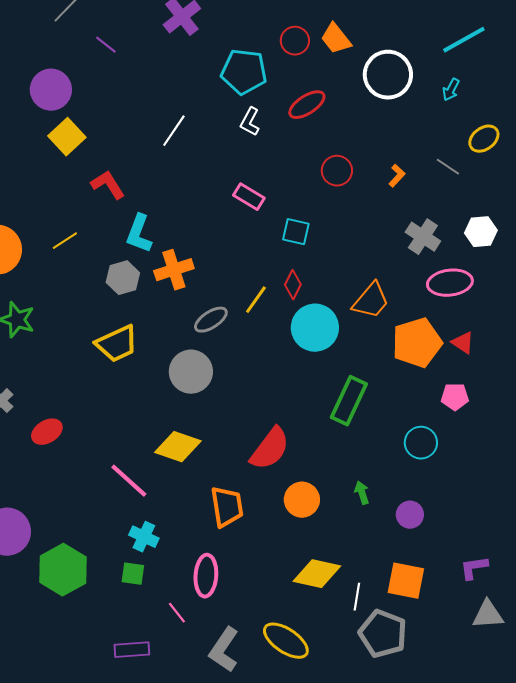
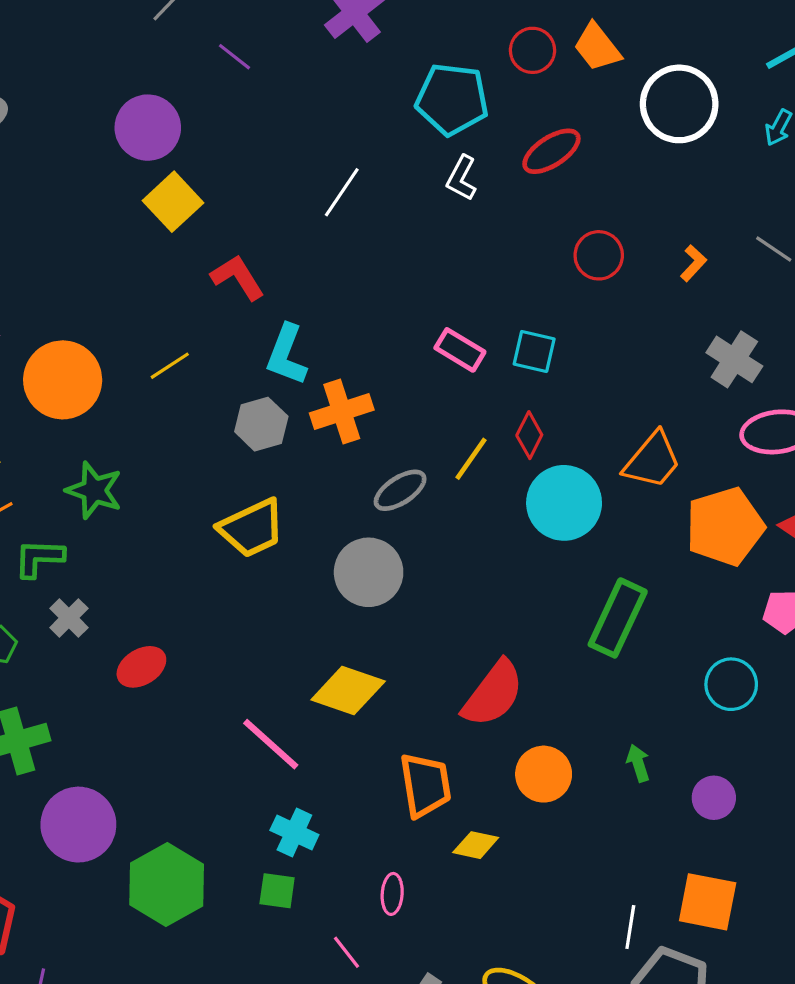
pink rectangle: (249, 197) -> (460, 350), moved
yellow diamond: (317, 574) -> (476, 845), moved, size x0.6
pink ellipse: (206, 576) -> (392, 894), size x0.6

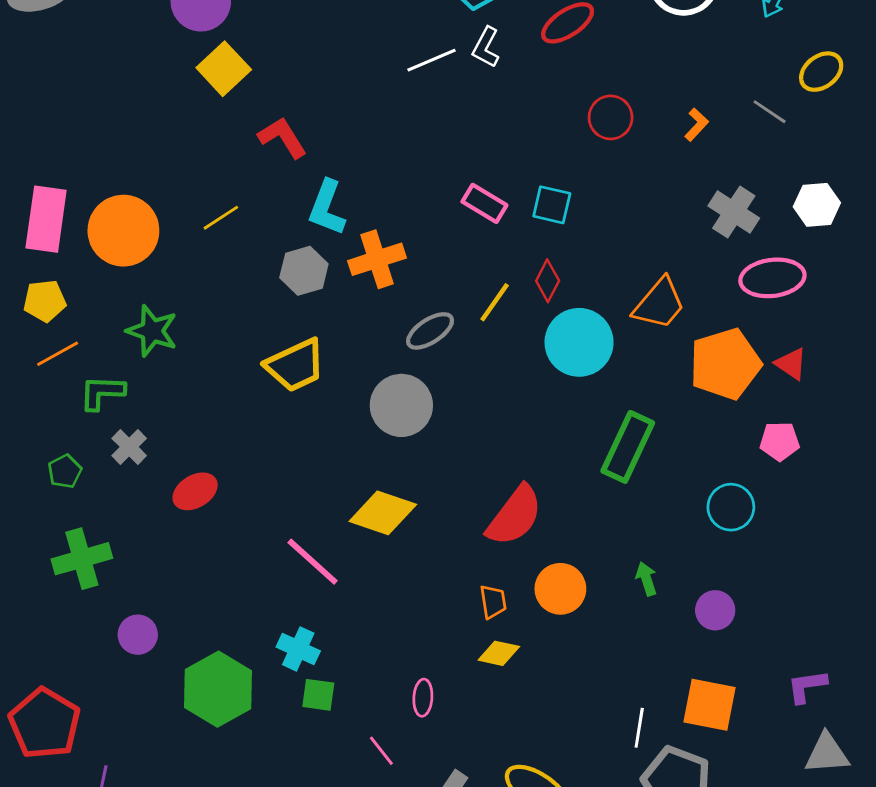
white line: (342, 192) -> (431, 60), moved, turned 33
orange trapezoid: (425, 785) -> (493, 602), moved, size x0.6
purple circle: (78, 825) -> (138, 635), size x0.6
cyan cross: (294, 832) -> (298, 649), moved

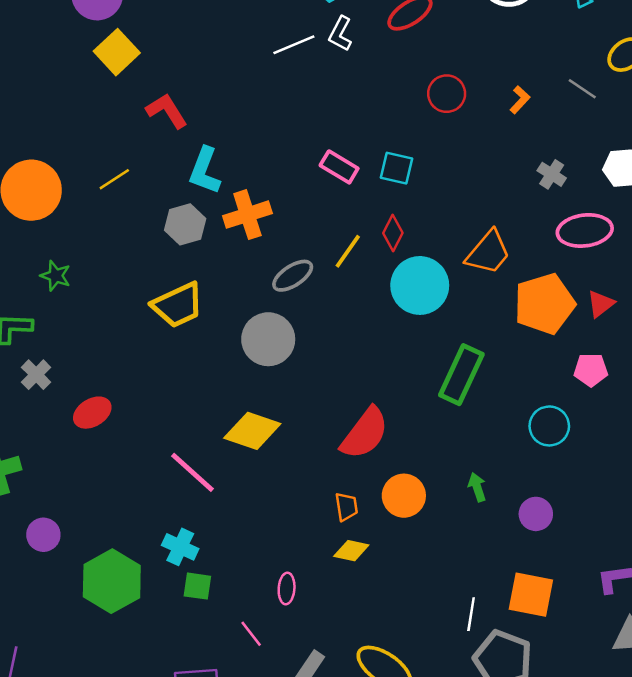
gray cross: (734, 212) -> (552, 174), size x0.7
green star: (152, 331) -> (56, 276), size x0.7
red triangle: (791, 364) -> (601, 304), turned 48

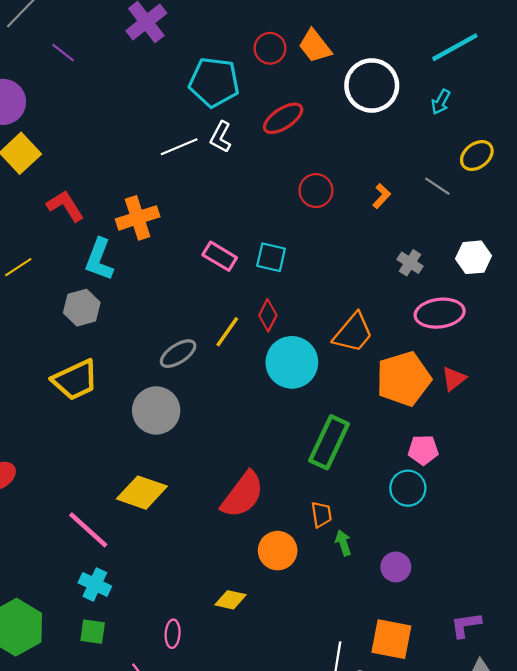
orange cross: (247, 215) -> (138, 218), moved
pink pentagon: (591, 370) -> (423, 450), moved
orange trapezoid: (346, 507) -> (321, 514), moved
cyan cross: (180, 547) -> (95, 584), moved

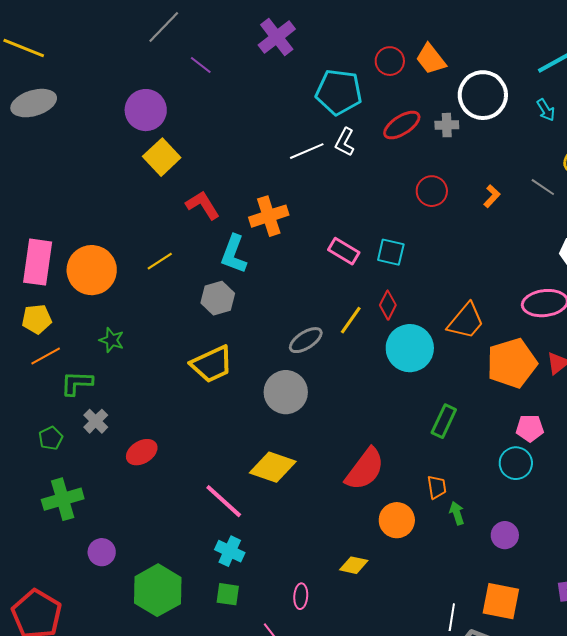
cyan arrow: (441, 102) -> (546, 110), turned -60
gray cross: (410, 263) -> (447, 125), moved, turned -35
green rectangle: (329, 442) -> (444, 421), size x0.7

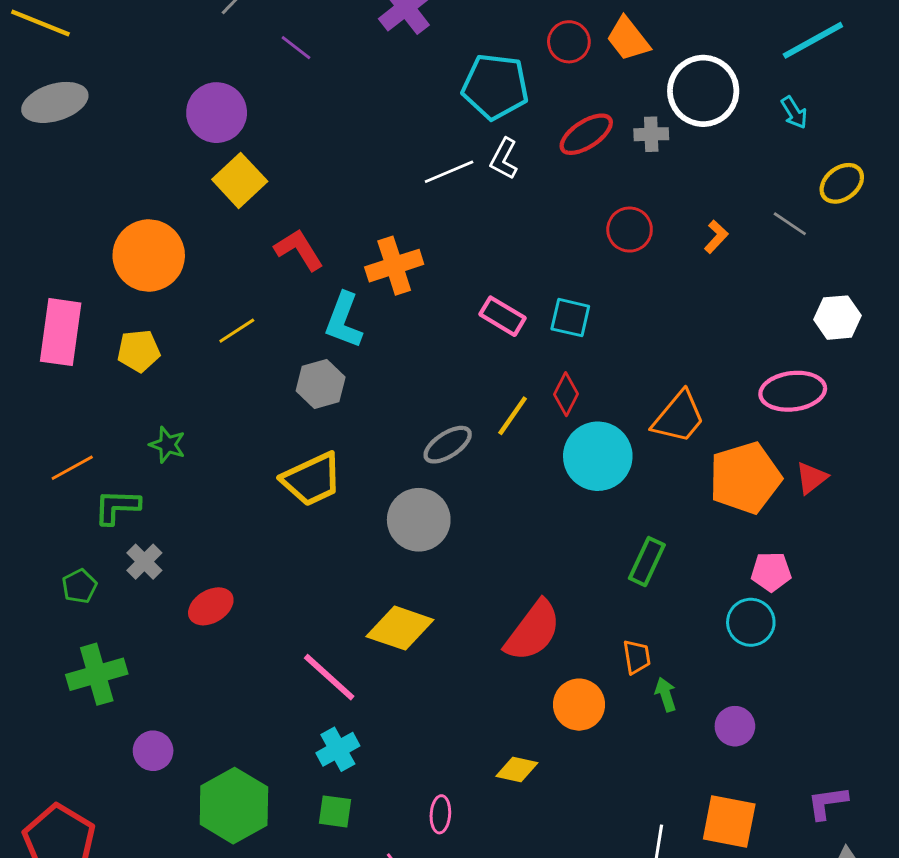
orange circle: (92, 270) -> (149, 256), moved
yellow pentagon: (37, 319) -> (139, 351), moved
cyan cross: (230, 551) -> (338, 749), turned 36

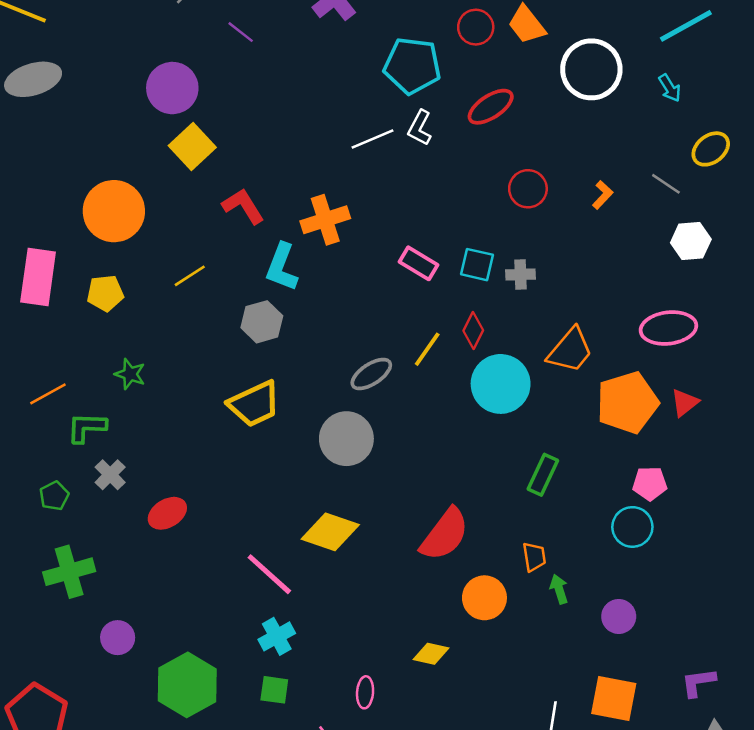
gray cross: (651, 134) -> (520, 275), moved
white hexagon: (837, 318) -> (691, 241), moved

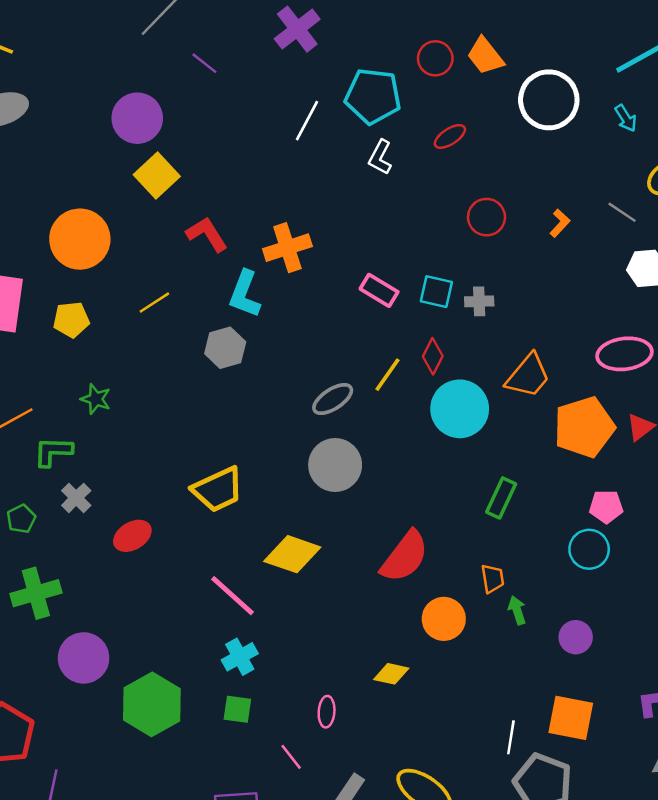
red ellipse: (491, 107) -> (450, 136), size x0.7
white line: (373, 139) -> (307, 121), moved, turned -39
yellow trapezoid: (254, 404) -> (218, 489), moved
gray circle: (346, 439) -> (335, 465), moved
purple circle: (118, 638) -> (84, 658), size x1.5

